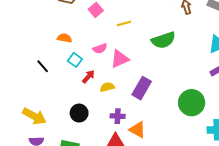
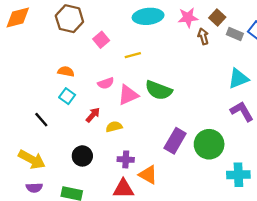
green semicircle: (163, 40) -> (159, 90), moved, turned 40
cyan square: (75, 60) -> (67, 96), moved
black line: (43, 66) -> (41, 120), moved
purple rectangle: (142, 88) -> (175, 141), moved

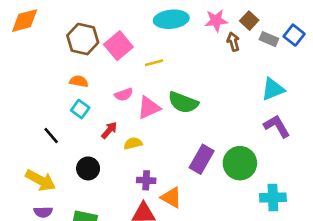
brown hexagon: (69, 19) -> (83, 39), moved
pink square: (101, 40) -> (118, 46), size x1.5
black circle: (82, 156) -> (88, 168), moved

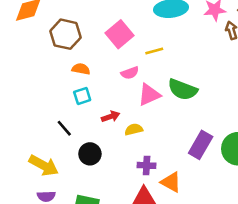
brown hexagon: (83, 39) -> (65, 34), moved
pink semicircle: (124, 95) -> (130, 73), moved
cyan square: (80, 109) -> (82, 96), turned 36
red arrow: (109, 130) -> (111, 117), turned 30
black line: (51, 135) -> (64, 128), moved

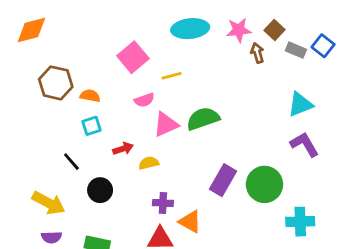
brown hexagon: (65, 34) -> (56, 83), moved
green semicircle: (183, 90) -> (203, 119), turned 140

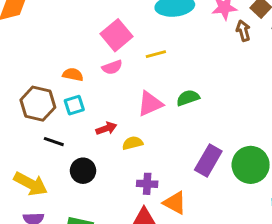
brown hexagon: (56, 83) -> (38, 104), moved
pink semicircle: (144, 100) -> (112, 67), moved
green semicircle: (203, 119) -> (188, 98), size x0.7
black line: (71, 162) -> (54, 142), turned -30

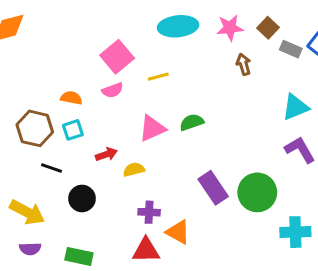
brown arrow: (243, 31) -> (244, 64), moved
purple rectangle: (208, 160) -> (213, 188), turned -64

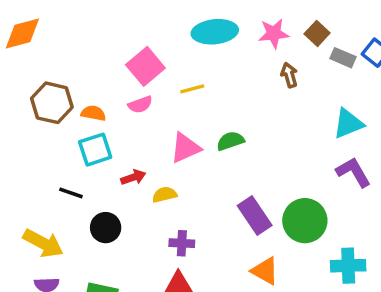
brown hexagon: (35, 128) -> (52, 103), moved
cyan square: (73, 130) -> (95, 150), size x1.4
orange triangle: (178, 232) -> (265, 271), moved

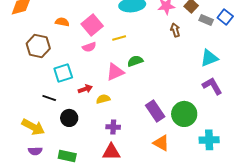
orange semicircle: (93, 113) -> (62, 22), moved
green semicircle: (230, 141) -> (135, 61), moved

